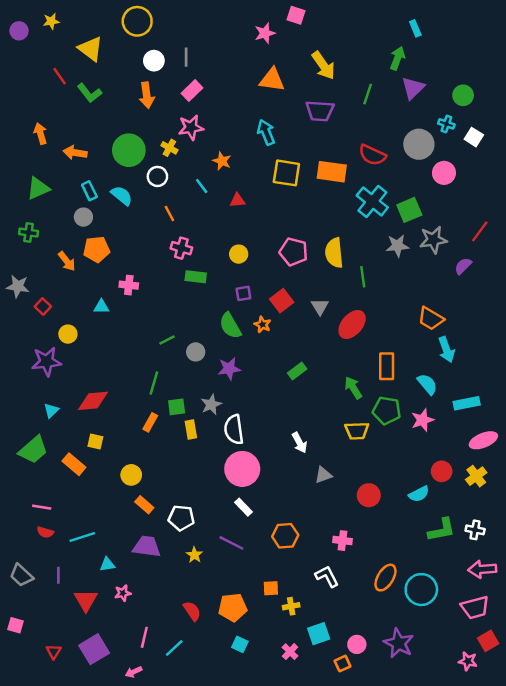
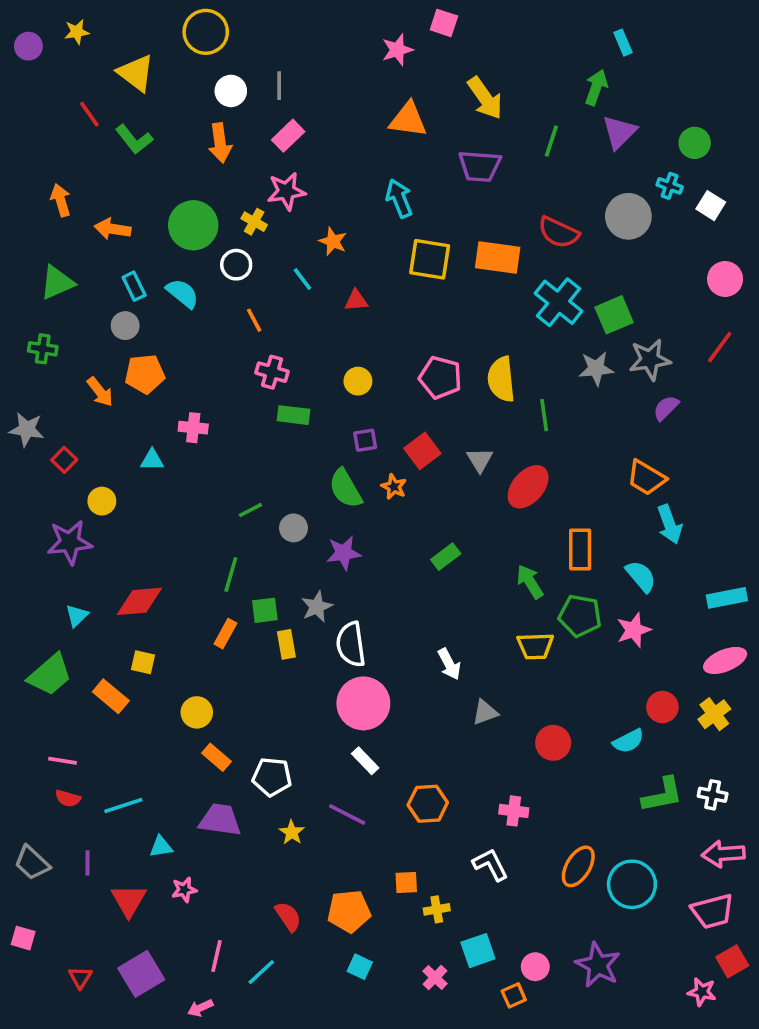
pink circle: (444, 173) -> (725, 279), moved
purple semicircle: (463, 266) -> (666, 408), moved
cyan rectangle: (467, 403) -> (727, 598), moved

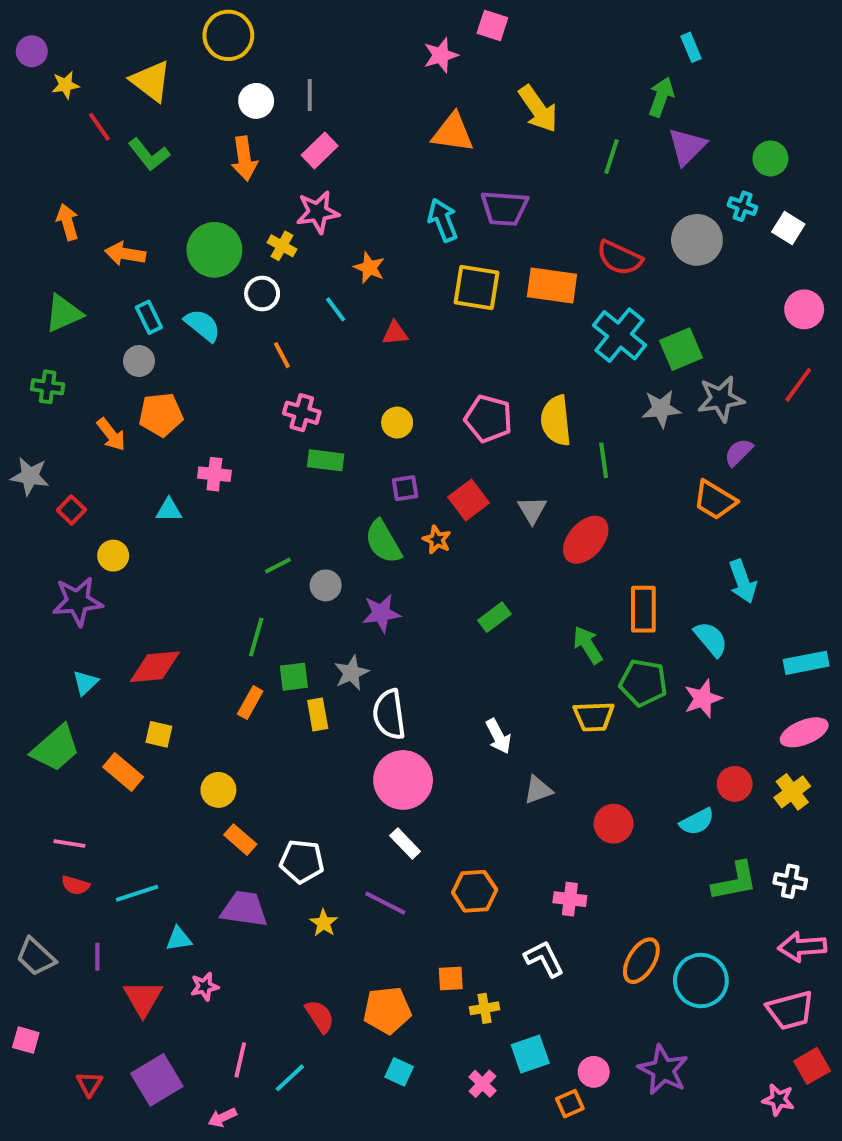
yellow star: (77, 32) -> (66, 85), moved
purple trapezoid: (480, 166) -> (504, 208), moved
orange trapezoid: (646, 478) -> (715, 500), moved

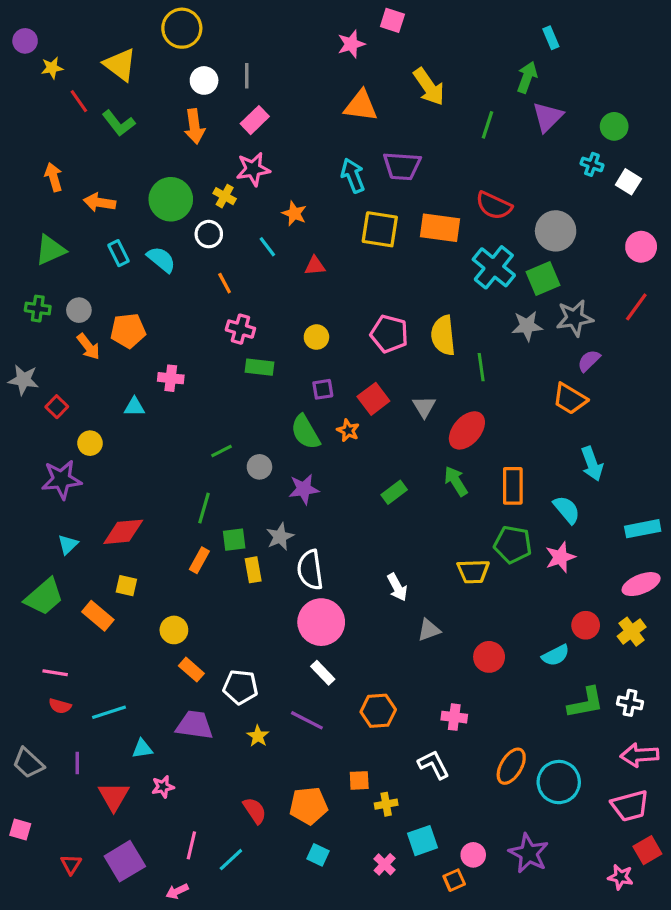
gray circle: (697, 240) -> (556, 231), moved
gray circle: (139, 361) -> (79, 310), moved
green arrow: (588, 645) -> (456, 481), moved

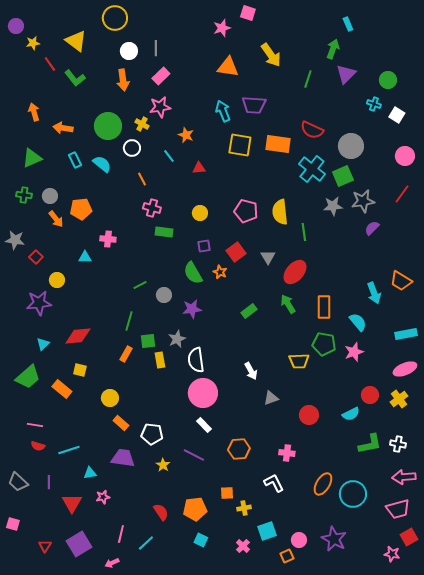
orange trapezoid: (570, 399) -> (401, 281), moved

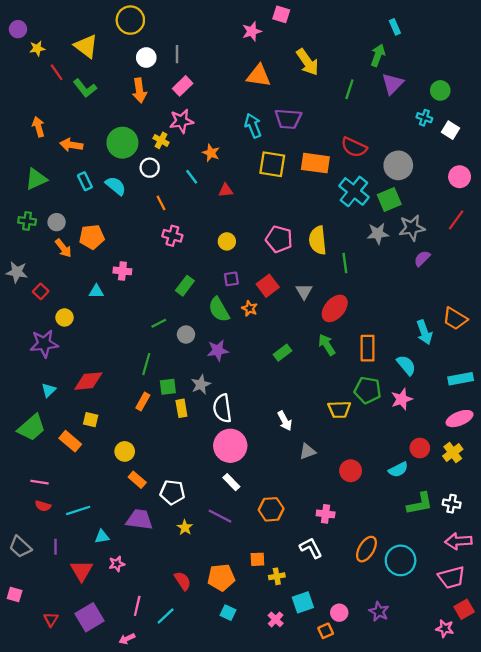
green rectangle: (164, 232) -> (185, 286), moved, turned -60
purple star: (334, 539) -> (379, 612), size x0.7

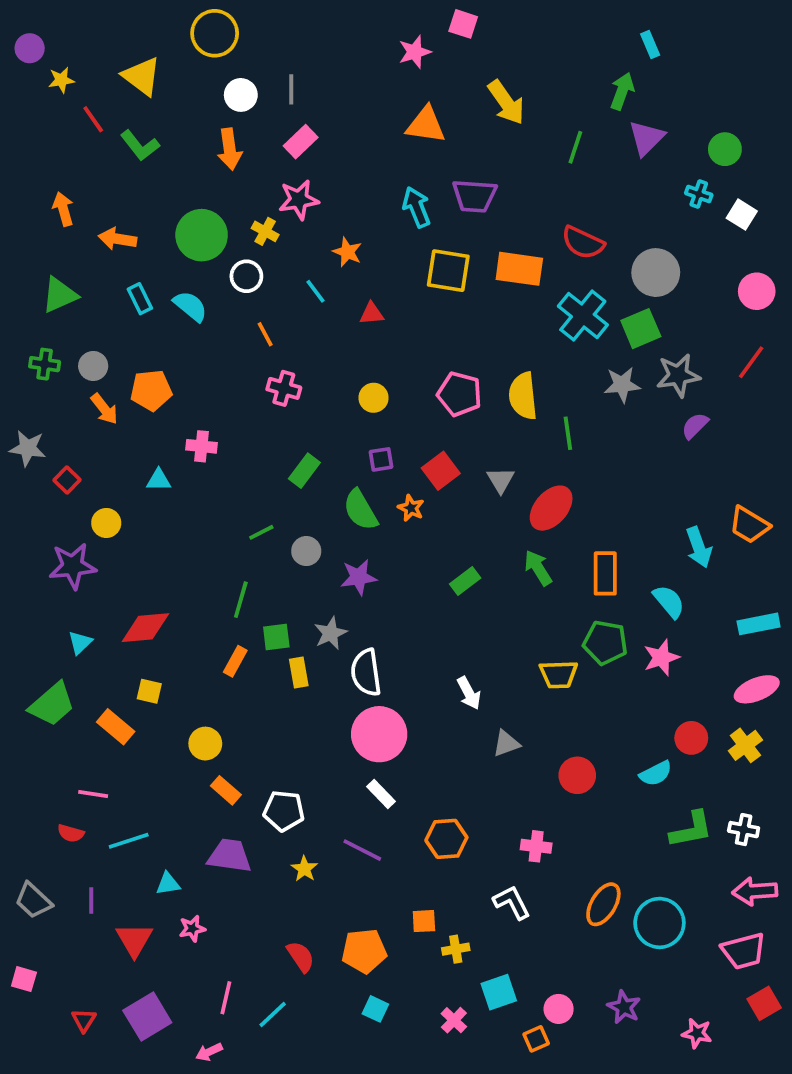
pink line: (40, 482) -> (93, 794), moved
pink star: (445, 629) -> (697, 1033), moved

